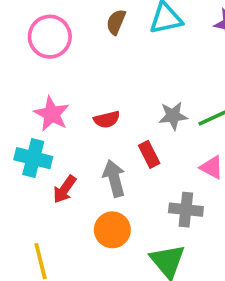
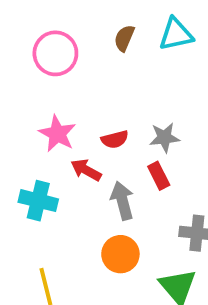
gray star: (173, 116) -> (164, 138), moved
cyan cross: (33, 158) -> (38, 201), moved
red arrow: (64, 189) -> (86, 170), moved, turned 84

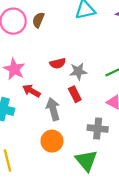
brown semicircle: (124, 38) -> (38, 20), moved
red semicircle: (115, 139) -> (58, 63), moved

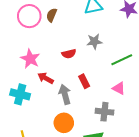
gray star: (78, 71) -> (94, 42), moved

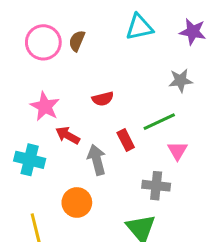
gray star: (94, 42) -> (181, 80), moved
green line: (122, 60) -> (159, 122), moved
pink triangle: (119, 88) -> (177, 151), turned 32
orange circle: (64, 123) -> (77, 202), moved

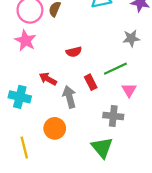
pink star: (45, 106) -> (25, 41), moved

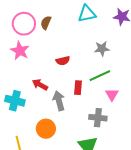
gray star: (131, 38) -> (102, 49), moved
red rectangle: (91, 82) -> (78, 88), turned 32

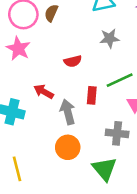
gray star: (102, 49) -> (109, 38), moved
orange circle: (46, 129) -> (68, 147), moved

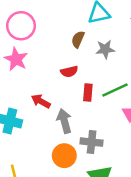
brown semicircle: (51, 13) -> (78, 39), moved
red rectangle: (92, 95) -> (88, 93), moved
gray cross: (117, 133) -> (92, 142), moved

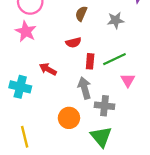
gray star: (105, 49) -> (116, 20), moved
gray arrow: (64, 121) -> (85, 88), moved
gray cross: (92, 142) -> (104, 106), moved

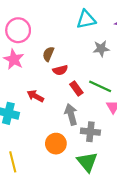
brown semicircle: (81, 14) -> (48, 54), moved
green line: (114, 59) -> (100, 86), turned 50
red rectangle: (90, 61) -> (76, 89), turned -40

